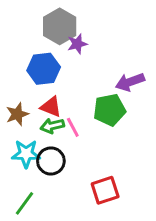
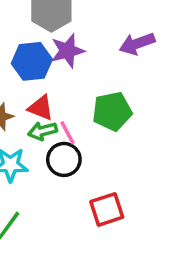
purple star: (77, 44) -> (67, 51), moved, size x1.4
purple arrow: (130, 82) -> (137, 44), moved
black circle: (51, 161) -> (64, 159), moved

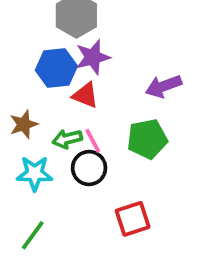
purple arrow: (137, 44) -> (164, 86), moved
red triangle: (41, 108) -> (85, 95), moved
green pentagon: (112, 111) -> (147, 139), moved

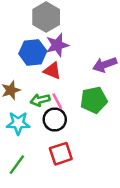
red square: (133, 219) -> (61, 154), moved

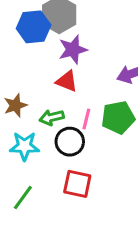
blue hexagon: (33, 52) -> (34, 27), moved
pink line: (57, 101) -> (86, 119), moved, turned 42
red square: (61, 154) -> (77, 184), turned 30

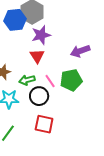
red triangle: (67, 81) -> (37, 56), turned 35
pink line: (86, 119) -> (50, 81), turned -48

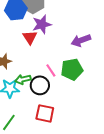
red triangle: (37, 56) -> (30, 37), moved
green arrow: (27, 80) -> (23, 79), moved

